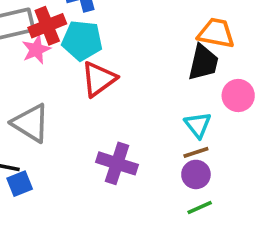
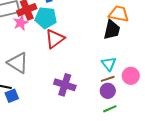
pink circle: (238, 96) -> (131, 76), moved

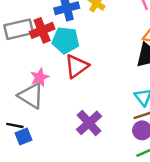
pink star: (21, 23) -> (40, 77), moved
purple cross: (65, 85) -> (89, 123), turned 30

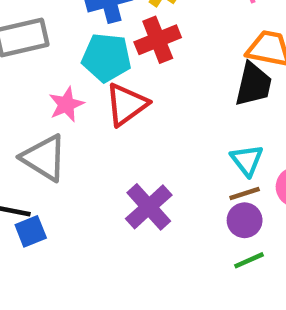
red cross: (42, 30) -> (158, 40), moved
pink star: (40, 77) -> (66, 104), moved

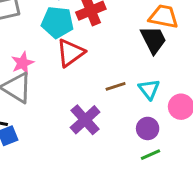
black trapezoid: (253, 84) -> (153, 40), turned -40
pink star: (66, 104) -> (22, 63), moved
brown line: (245, 194) -> (116, 86), moved

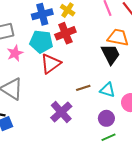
pink star: (22, 63) -> (15, 53), moved
cyan triangle: (149, 89) -> (107, 90), turned -35

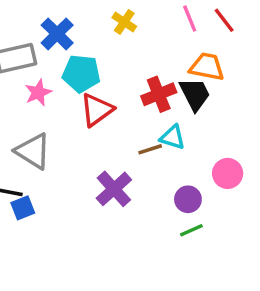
blue cross: (42, 14) -> (57, 34), moved, turned -30
red cross: (65, 33) -> (159, 94), moved
cyan triangle: (107, 90) -> (172, 137), moved

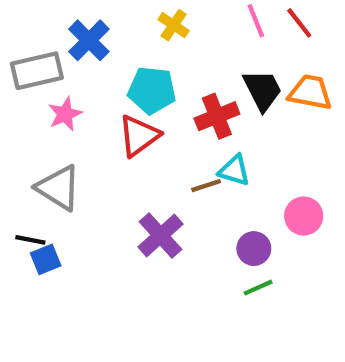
orange trapezoid: (207, 67) -> (310, 92), moved
cyan pentagon: (81, 74) -> (152, 90), moved
black trapezoid: (195, 94) -> (262, 90), moved

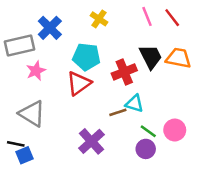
green line: (258, 288) -> (148, 131), moved, turned 60

